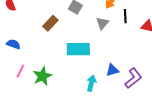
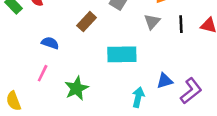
black line: (125, 16) -> (181, 24), moved
blue semicircle: (13, 44) -> (50, 43), moved
pink line: (20, 71) -> (43, 73), moved

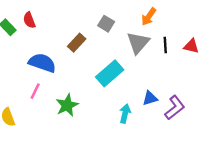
gray triangle: (152, 22) -> (138, 43), size x1.5
blue semicircle: (50, 43) -> (42, 63), size x1.6
cyan rectangle: (122, 54) -> (110, 73), turned -40

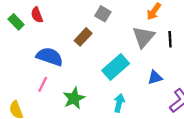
gray square: (106, 24) -> (103, 14), moved
blue triangle: (150, 98) -> (155, 77), moved
cyan arrow: (125, 114) -> (119, 103), moved

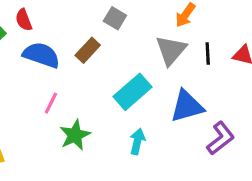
blue semicircle: (50, 57) -> (41, 55), moved
blue triangle: (155, 77) -> (187, 106), size x1.6
pink line: (43, 84) -> (51, 103), moved

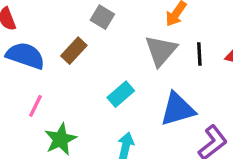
cyan rectangle: (133, 92) -> (121, 94), size x0.7

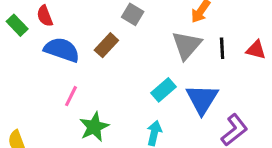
cyan rectangle: (121, 94) -> (164, 90), moved
blue triangle: (178, 109) -> (202, 99), turned -42

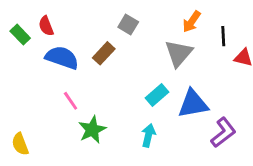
black line: (222, 48) -> (223, 36), moved
pink line: (71, 96) -> (71, 101), turned -60
blue triangle: (202, 99) -> (193, 104), turned 48

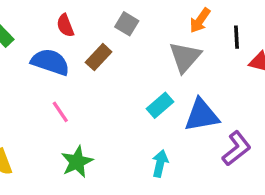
red semicircle: (46, 26) -> (65, 25), moved
green star: (92, 130) -> (77, 162), moved
cyan arrow: (148, 135) -> (160, 163), moved

